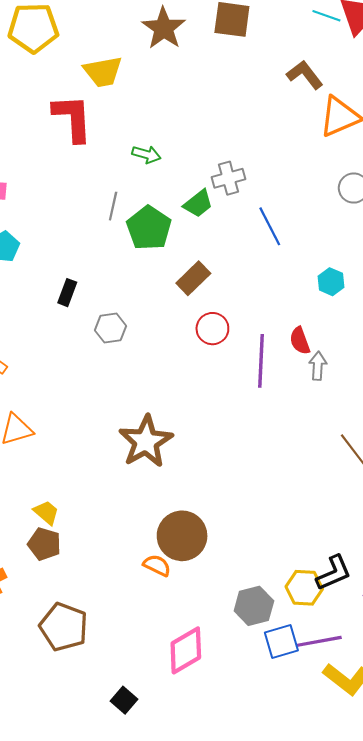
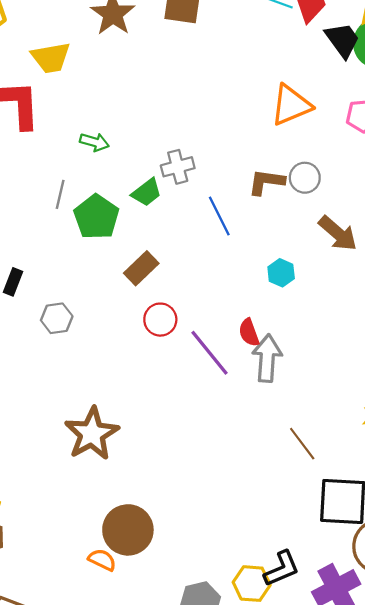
brown L-shape: (305, 75) -> (266, 182), moved, turned -45
purple line: (261, 361) -> (209, 353), turned -42
gray arrow: (318, 366) -> (267, 358), size x1.6

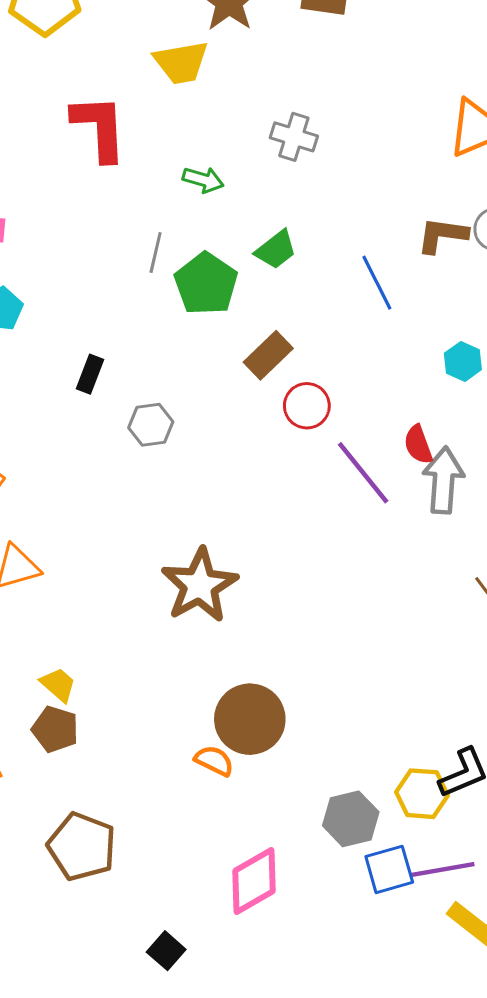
yellow trapezoid: (51, 58) -> (181, 62), moved
gray cross: (178, 167) -> (294, 137), moved, turned 32
red circle: (160, 320) -> (307, 406), moved

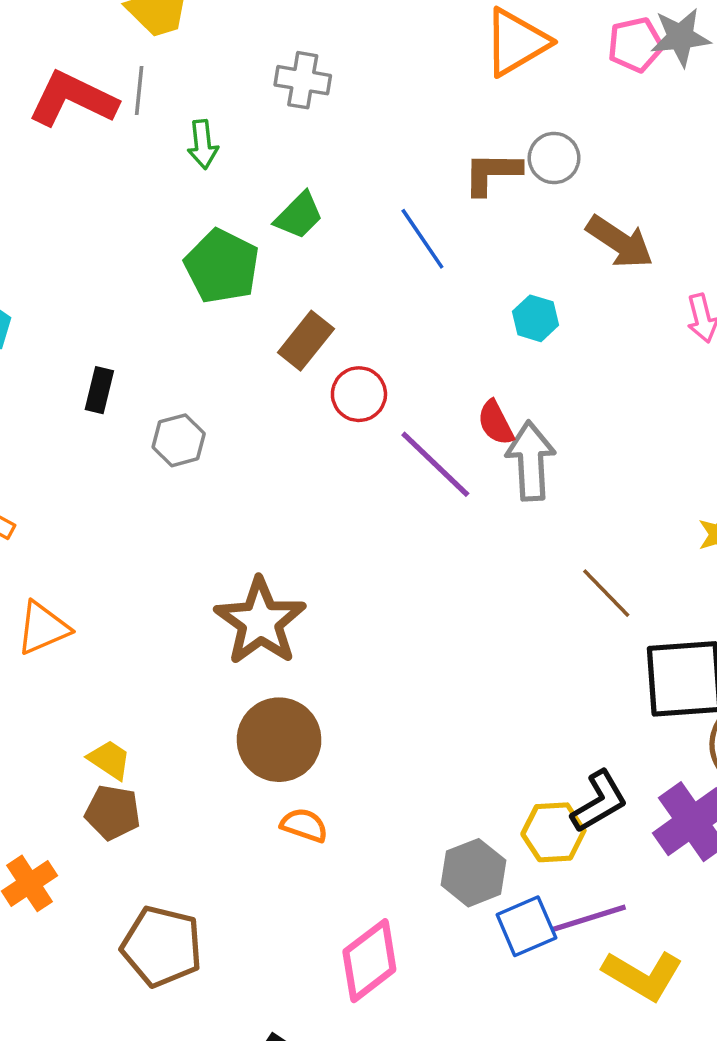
red L-shape: (99, 128) -> (73, 99), turned -54
green arrow: (203, 180) -> (203, 144), turned 75
gray line: (156, 252) -> (139, 91), moved
brown circle: (250, 719) -> (279, 740), moved

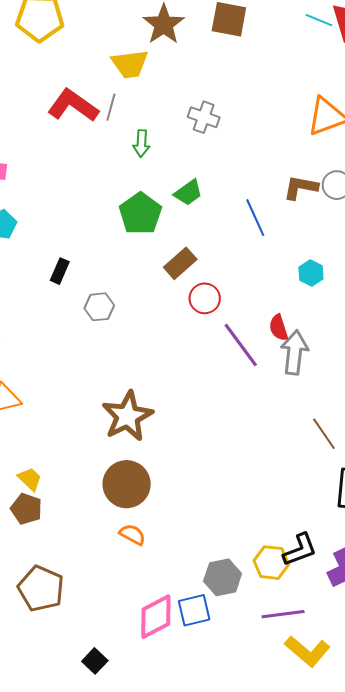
blue square: (526, 926) -> (194, 610), moved

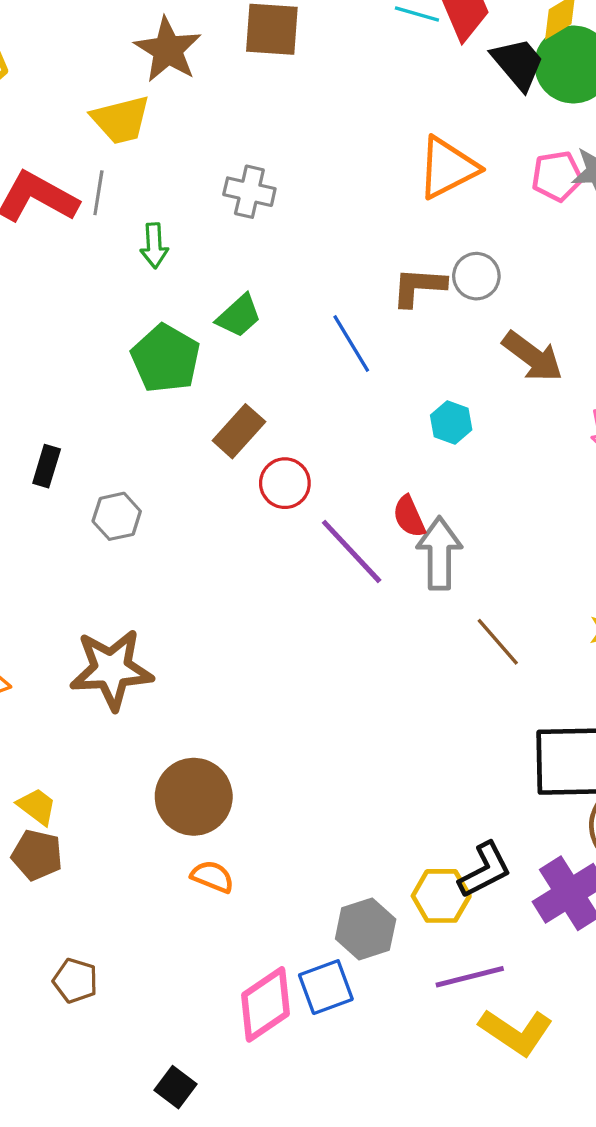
brown star: (128, 416) -> (111, 669), moved, turned 30
brown line: (324, 434) -> (498, 642), moved
brown pentagon: (41, 589) -> (75, 981), size x0.6

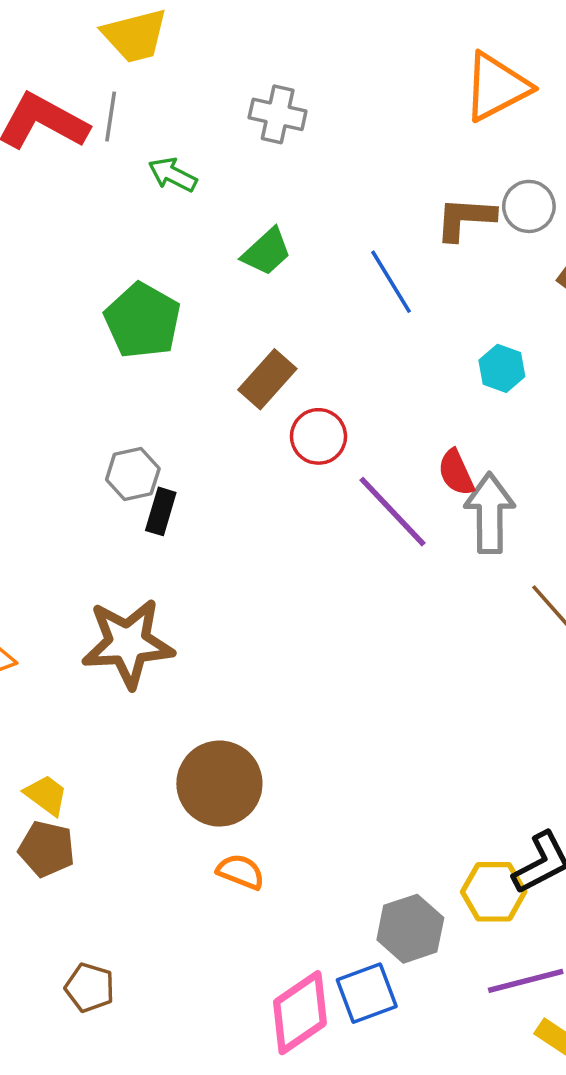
green arrow: (154, 246) -> (173, 175), turned 120
green pentagon: (166, 359) -> (143, 321), moved
black rectangle: (47, 466) -> (161, 511), moved

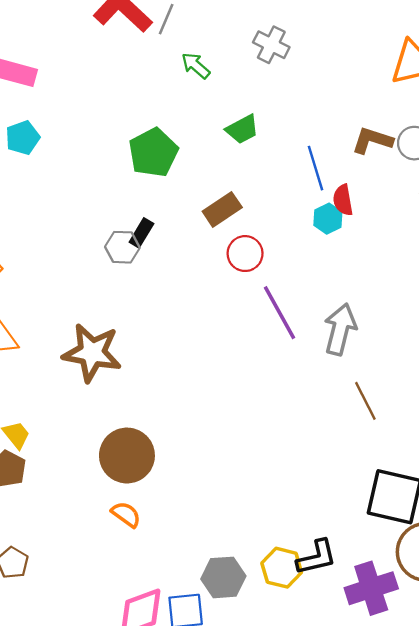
cyan hexagon: (502, 368) -> (328, 219), moved
red semicircle: (456, 473) -> (343, 200), moved
black rectangle: (161, 511) -> (141, 233), moved

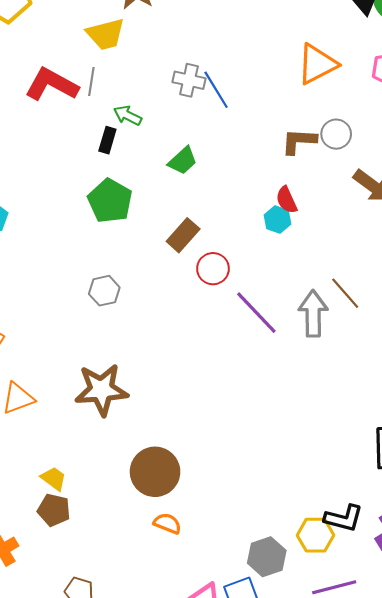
blue line: (316, 168) -> (216, 90), moved
black rectangle: (141, 233) -> (107, 140), moved
brown line: (365, 401) -> (345, 293), moved
black L-shape: (316, 557) -> (344, 518), turned 42

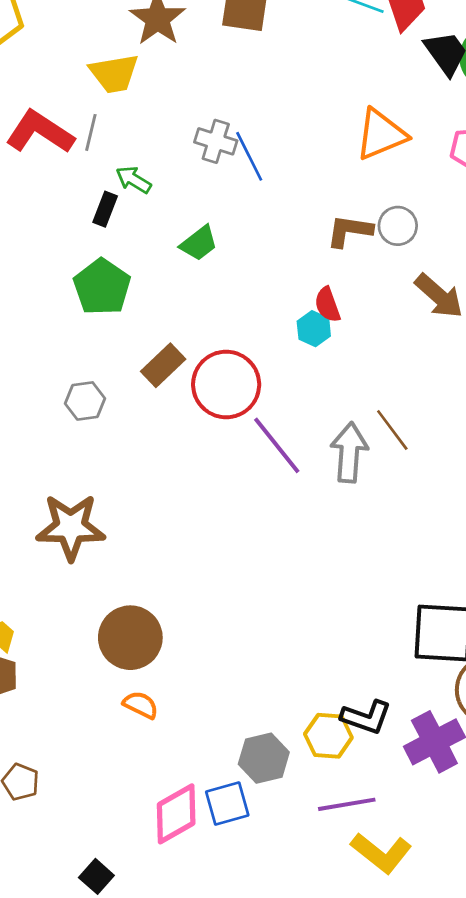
brown rectangle: (183, 235) -> (163, 365), moved
red circle: (213, 269) -> (226, 384), size x1.6

